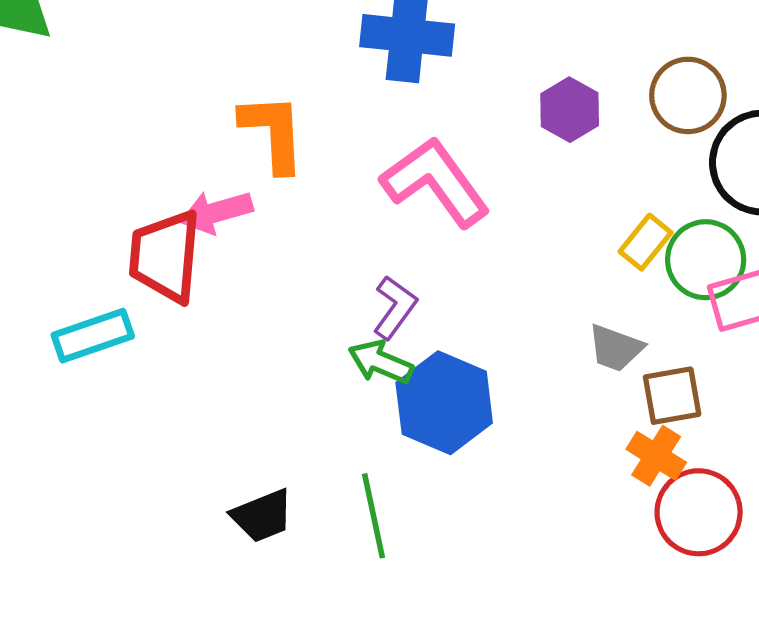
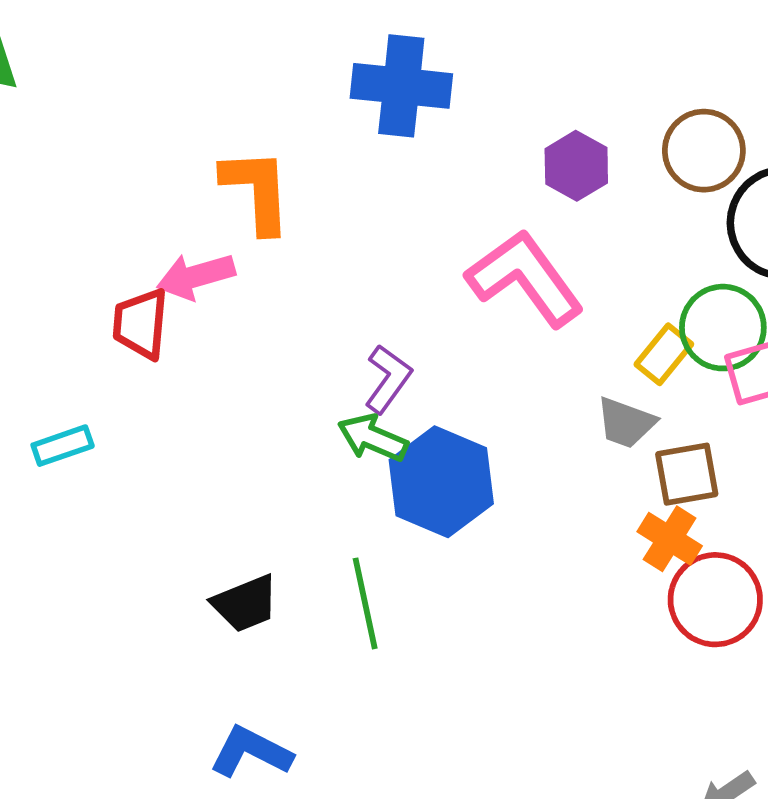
pink L-shape: (435, 182) -> (525, 278), moved
yellow rectangle: (646, 242) -> (664, 354), moved
red trapezoid: (165, 256) -> (141, 324), size x0.7
cyan rectangle: (93, 336) -> (63, 446), moved, size x0.7

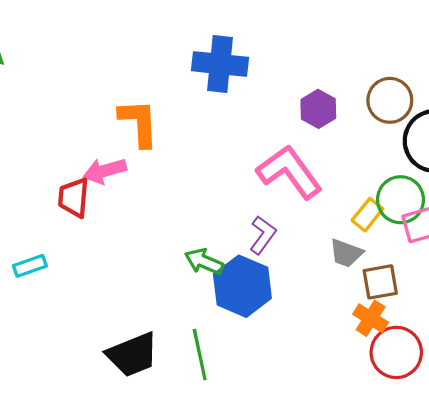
purple L-shape: (388, 379) -> (263, 235), moved
black trapezoid: (245, 603) -> (132, 355), size x1.4

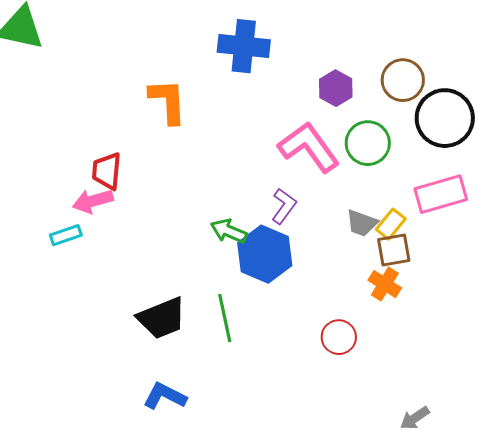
pink arrow: (105, 171) -> (93, 201), moved
green circle: (401, 200) -> (368, 143), moved
yellow rectangle: (367, 215) -> (391, 224), moved
red circle: (396, 352) -> (339, 337), moved, size x0.7

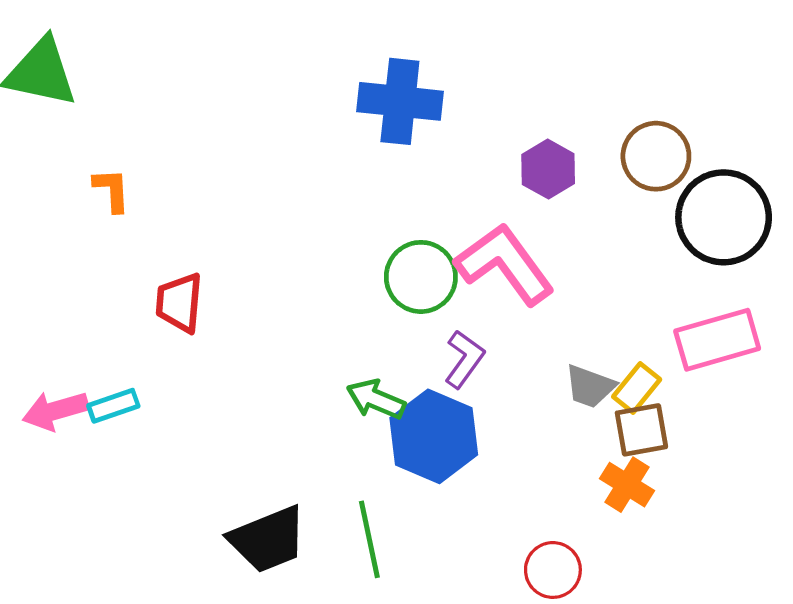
orange L-shape: (168, 101) -> (112, 190), moved, size x0.6
green circle: (368, 143) -> (421, 277), moved
pink arrow: (93, 201) -> (55, 411), moved

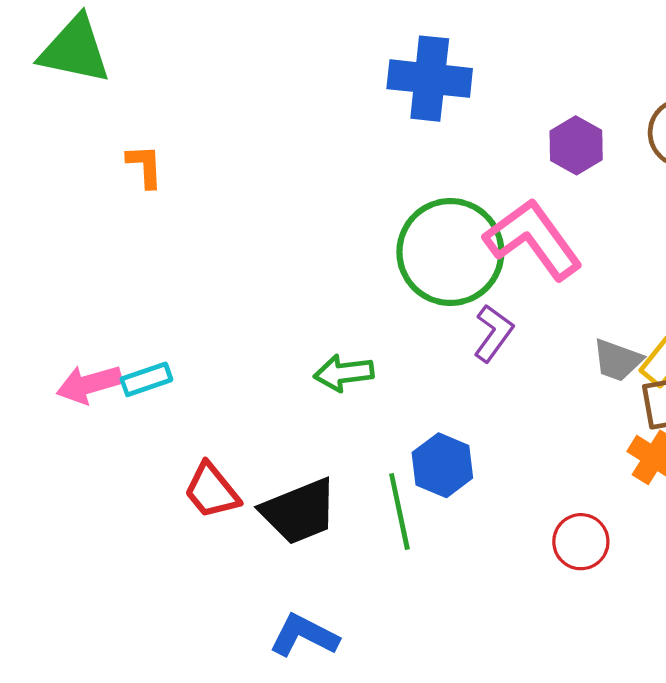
green circle: (421, 277) -> (450, 252), size x1.5
red trapezoid: (179, 303) -> (212, 491), moved, turned -44
green arrow: (376, 399) -> (344, 373), moved, turned -30
blue hexagon: (434, 436) -> (442, 465), moved, size x0.7

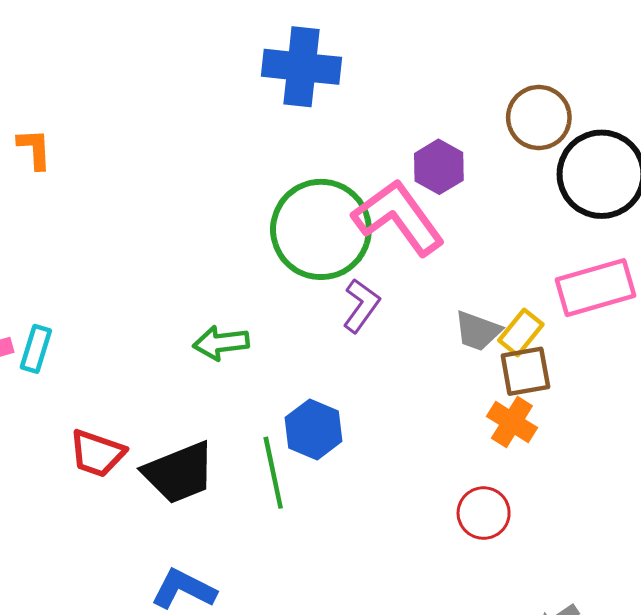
purple hexagon: (576, 145) -> (439, 167), moved
cyan rectangle: (146, 379) -> (36, 349), turned -54
red trapezoid: (212, 491) -> (97, 453), turned -32
red circle: (581, 542) -> (484, 513), moved

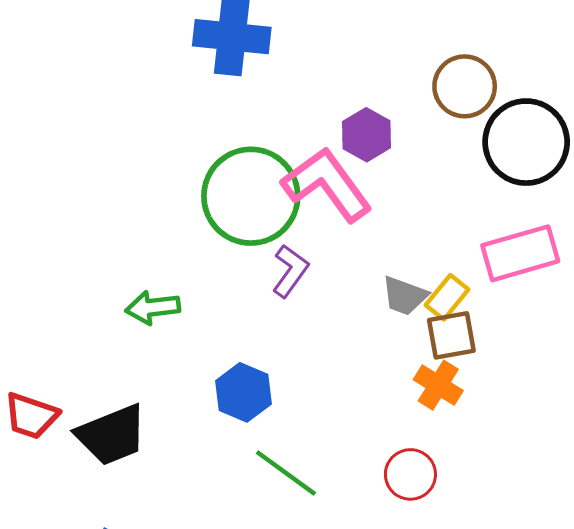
green line: (273, 473) -> (286, 473), moved, turned -42

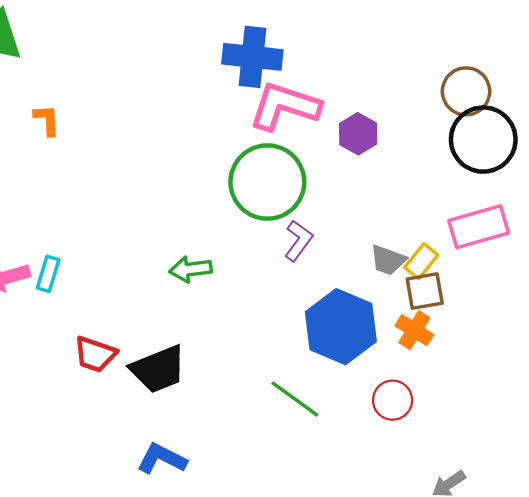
brown circle: (465, 86) -> (466, 91), moved
pink L-shape: (327, 184) -> (285, 106), moved, turned -36
blue hexagon: (243, 392) -> (341, 327), moved, size x1.6

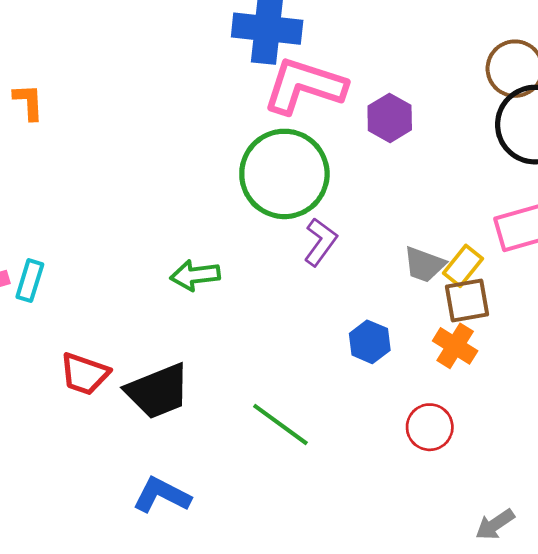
blue hexagon: (341, 327) -> (370, 342), size x0.5
green line: (295, 399) -> (280, 424), moved

